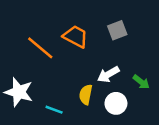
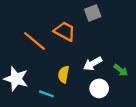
gray square: (117, 30) -> (93, 13), moved
yellow semicircle: (86, 95) -> (64, 74), moved

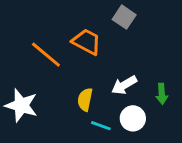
gray square: (93, 13) -> (124, 17), turned -35
green arrow: (121, 70) -> (162, 94), turned 48
cyan line: (46, 94) -> (101, 126), moved

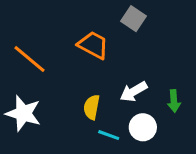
orange line: (46, 55) -> (30, 59), moved

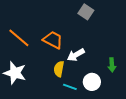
orange trapezoid: (93, 45) -> (53, 40), moved
white arrow: (134, 92) -> (76, 55), moved

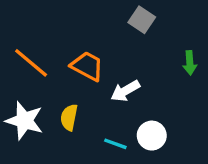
green arrow: (112, 65) -> (190, 63), moved
yellow semicircle: (59, 69) -> (69, 117), moved

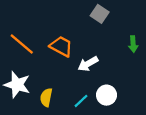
yellow semicircle: (69, 117) -> (46, 97), moved
cyan line: (115, 144) -> (81, 101), turned -63

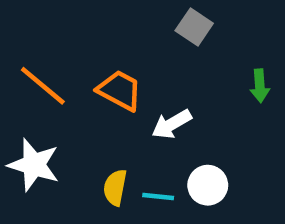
yellow semicircle: (46, 97) -> (115, 187), moved
cyan line: (81, 101) -> (158, 196), turned 49

